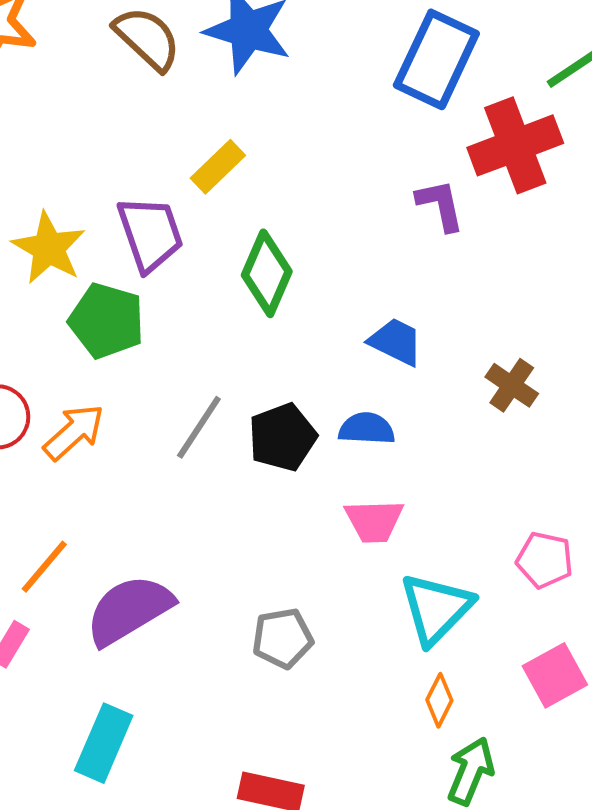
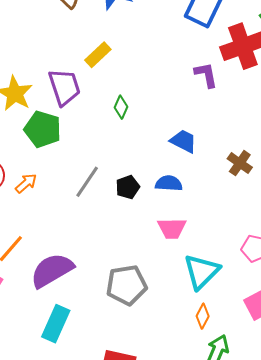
green diamond: (267, 273) -> (121, 107), size x0.6
orange arrow: (74, 432) -> (26, 183), size x0.7
black pentagon: (283, 437) -> (128, 187), size x0.7
gray pentagon: (283, 638) -> (127, 285), size x1.4
cyan rectangle: (104, 743) -> (56, 324), moved

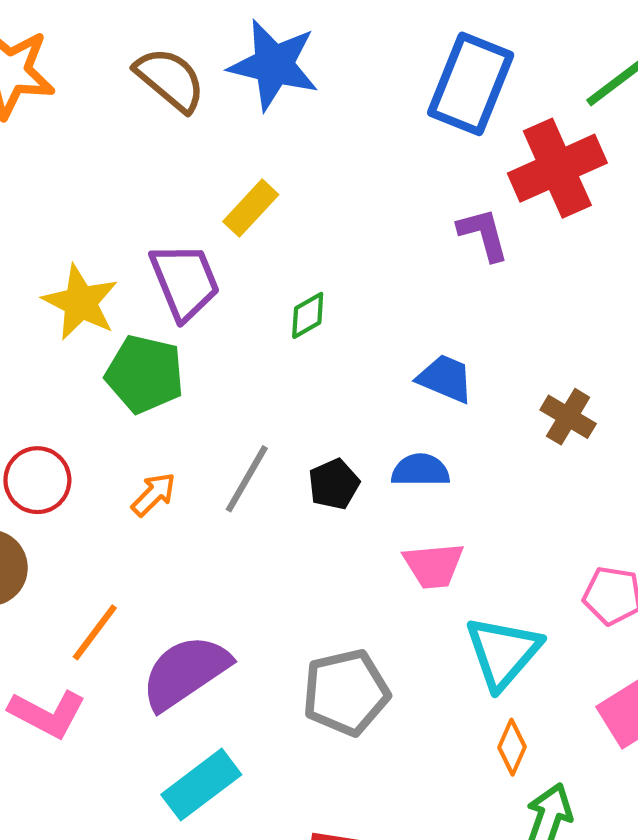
green diamond: (121, 107) -> (308, 315), turned 40
orange arrow: (26, 183) -> (154, 494), moved
cyan rectangle: (56, 324) -> (201, 785), turned 33

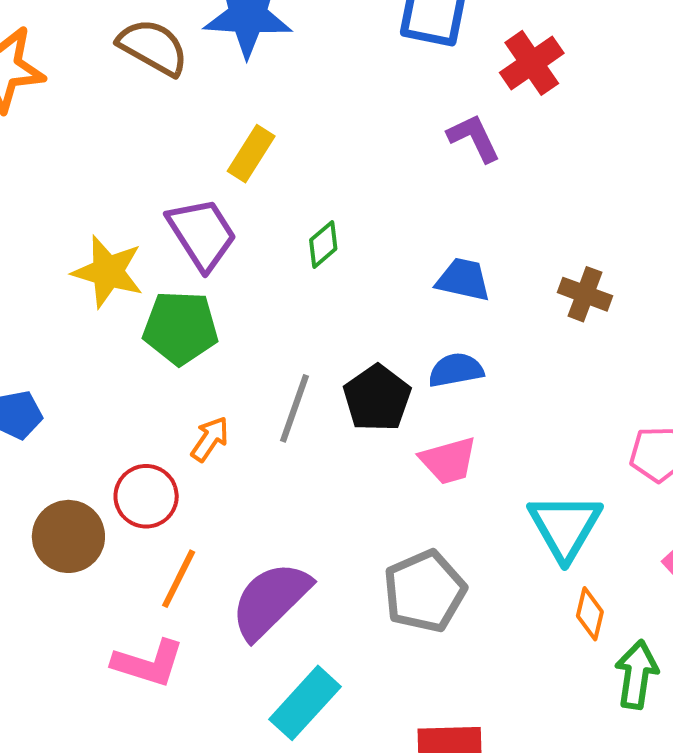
red cross: (557, 168) -> (532, 63), size x0.7
red circle: (37, 480) -> (146, 496), moved
black pentagon: (334, 484) -> (377, 398), size x1.4
pink trapezoid: (434, 565) -> (448, 460), moved

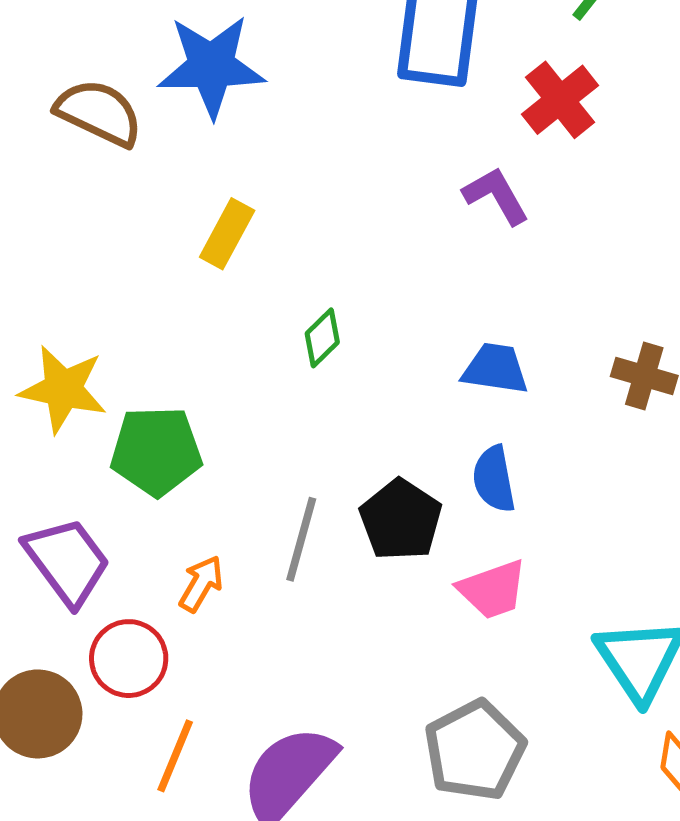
purple trapezoid: (202, 234) -> (67, 561), moved
blue semicircle: (456, 370) -> (494, 479), turned -86

